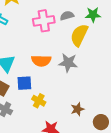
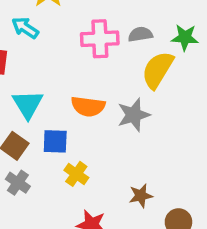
gray star: (68, 63) -> (134, 115), turned -30

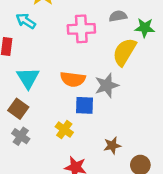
gray semicircle: (140, 34) -> (118, 16), moved
blue square: (55, 141) -> (84, 105), moved

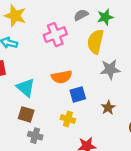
gray star: (107, 85) -> (110, 69), moved, turned 30
brown star: (112, 145) -> (108, 108), moved

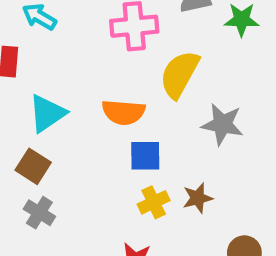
yellow semicircle: (95, 42) -> (179, 74), moved
cyan triangle: (26, 87) -> (47, 113), turned 30
yellow cross: (68, 119) -> (154, 202), moved, turned 32

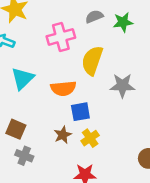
cyan triangle: (47, 113) -> (23, 78), moved
brown star: (198, 198) -> (63, 135), moved

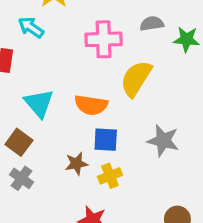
cyan triangle: (23, 78) -> (39, 103), moved, turned -40
gray star: (122, 85) -> (163, 141), moved

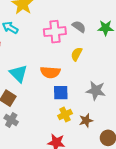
gray semicircle: (152, 24) -> (79, 27), moved, turned 48
yellow semicircle: (136, 79) -> (77, 54), size x0.6
brown star: (76, 164) -> (86, 121), moved

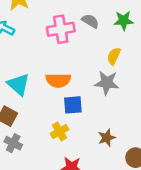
yellow semicircle: (77, 54) -> (114, 56), moved
gray star: (96, 91) -> (107, 83), moved
yellow cross: (65, 115) -> (59, 131), moved

